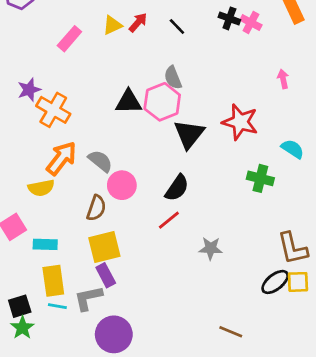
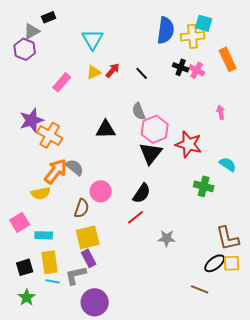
purple star: (29, 90) -> (32, 120), size x1.4
pink hexagon: (162, 102) -> (155, 129), moved
gray semicircle: (100, 161) -> (75, 167), moved
black square: (20, 306) -> (25, 267), moved
brown line: (231, 332) -> (200, 289), moved

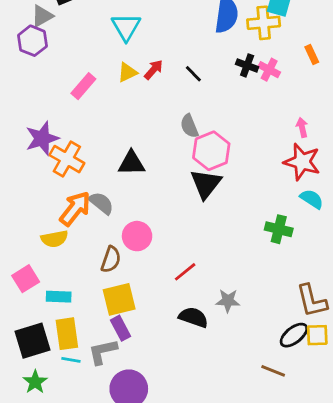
orange rectangle: (228, 59) -> (312, 54), size x0.6
black triangle: (106, 129) -> (132, 163), moved
red star: (189, 144) -> (302, 162), moved
black semicircle: (142, 193) -> (193, 317), moved, turned -105
black square: (25, 267) -> (32, 341), size x1.5

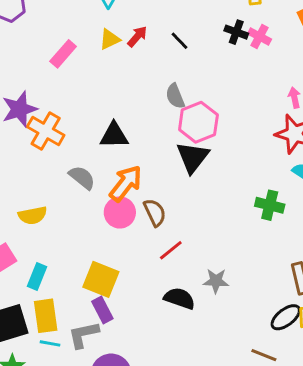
orange arrow: (75, 209) -> (126, 183), moved
brown semicircle: (111, 259) -> (155, 212), moved, turned -44
cyan rectangle: (59, 297) -> (37, 277), turned -70
yellow square: (119, 299) -> (101, 279), turned 36

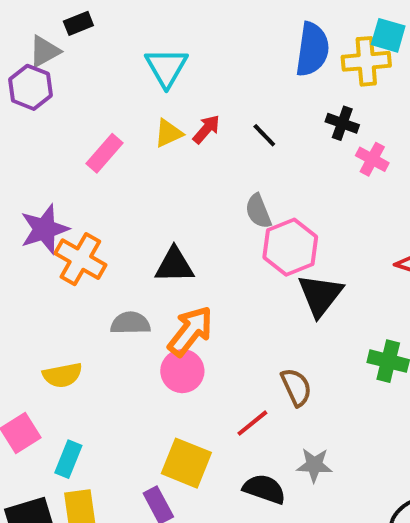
pink cross: (260, 36) -> (372, 159), moved
black triangle: (193, 157) -> (320, 295), moved
gray semicircle: (82, 178) -> (130, 323), turned -40
brown semicircle: (155, 212) -> (296, 387), moved
yellow square: (101, 279) -> (186, 463), moved

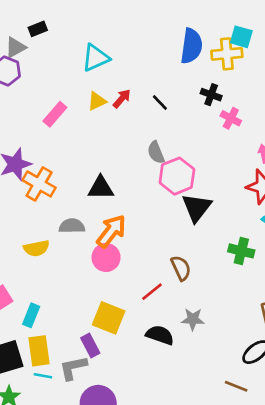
cyan triangle: (166, 67) -> (96, 58), turned 36
yellow semicircle: (62, 375) -> (36, 248), moved

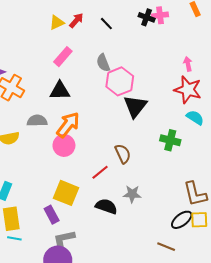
pink rectangle: (55, 114) -> (63, 57), moved
pink cross: (231, 118) -> (160, 15), moved, turned -35
gray L-shape: (73, 368) -> (64, 239), moved

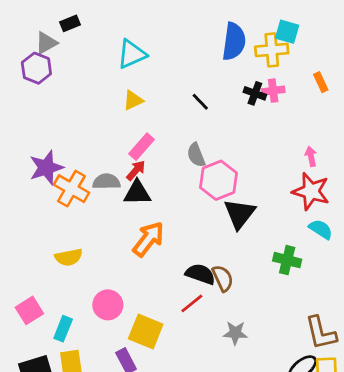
red arrow: (76, 20) -> (136, 170), moved
gray semicircle: (37, 121) -> (106, 182), moved
pink circle: (64, 145) -> (108, 305), moved
black semicircle: (106, 206) -> (200, 274), moved

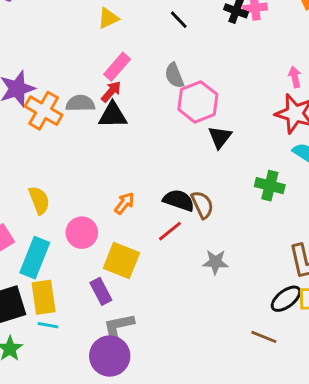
black triangle: (240, 214) -> (220, 137), size x0.7
orange arrow: (148, 239) -> (124, 203), moved, size x0.6
yellow semicircle: (69, 257) -> (39, 200), moved, turned -100
cyan rectangle: (63, 329) -> (35, 258), size x1.5

